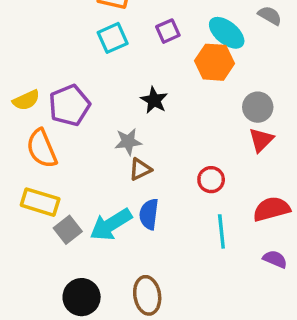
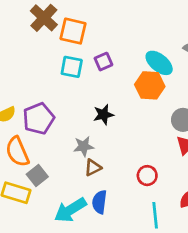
purple square: (168, 31) -> (103, 62), moved
cyan square: (113, 38) -> (72, 67), turned 35
black star: (154, 100) -> (103, 115), turned 30
gray square: (68, 230) -> (37, 176), moved

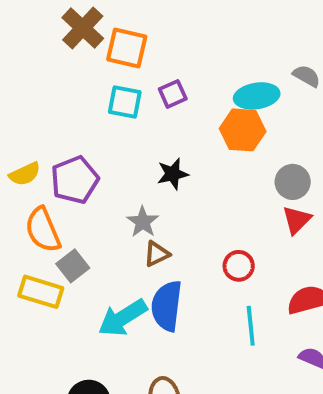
cyan ellipse: (159, 63) -> (257, 96), turned -48
gray star: (84, 146) -> (143, 222), turned -30
blue semicircle: (99, 202) -> (167, 306), size x1.4

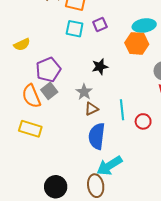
yellow semicircle: (25, 174) -> (22, 44), moved
gray square: (73, 266) -> (49, 91), moved
red circle: (239, 266) -> (143, 121), moved
cyan arrow: (123, 318) -> (109, 166), moved
cyan line: (251, 326) -> (122, 110), moved

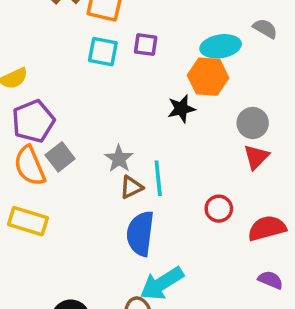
purple square: (100, 24) -> (146, 45), turned 32
black star: (100, 67) -> (181, 109), moved
purple pentagon: (48, 70) -> (33, 121), moved
cyan line: (122, 110) -> (158, 178), moved

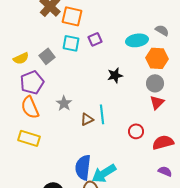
purple square: (146, 45) -> (95, 39), turned -32
orange hexagon: (208, 77) -> (157, 58), moved
gray square: (60, 157) -> (47, 56), moved
gray star: (119, 159) -> (64, 103), moved
blue semicircle: (140, 234) -> (83, 167), moved

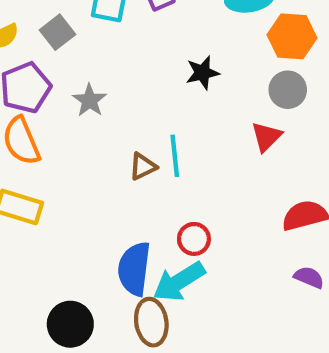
red triangle: (157, 102) -> (266, 137), moved
gray star: (64, 103) -> (89, 100), moved
red circle: (136, 131) -> (194, 239), moved

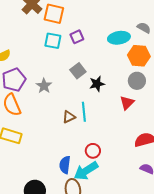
gray square: (58, 32) -> (78, 71), moved
black star: (202, 73) -> (97, 84), moved
blue semicircle: (134, 269) -> (65, 165), size x0.7

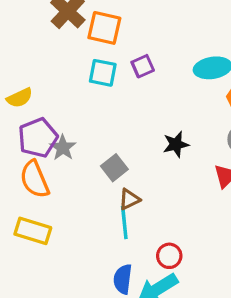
gray square: (78, 71) -> (114, 168), moved
gray star: (44, 86) -> (63, 148), moved
cyan line: (84, 112) -> (124, 223), moved

